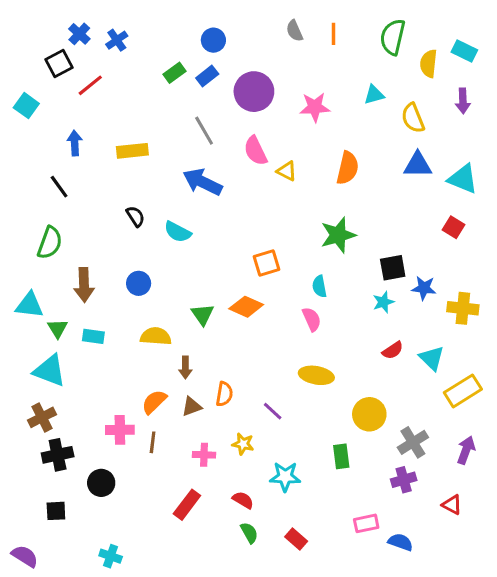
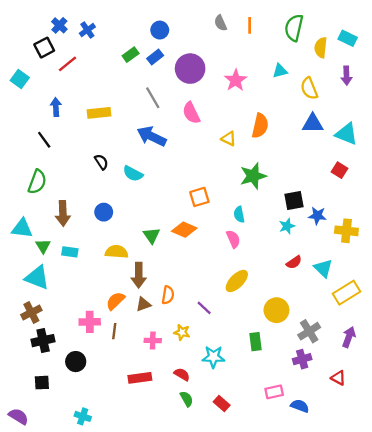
pink star: (315, 107) -> (236, 80), turned -30
yellow triangle: (287, 171) -> (229, 139), moved
brown arrow: (185, 368) -> (139, 275), size x1.5
yellow ellipse: (316, 375) -> (237, 281), turned -55
red rectangle: (187, 505) -> (140, 378), turned 45

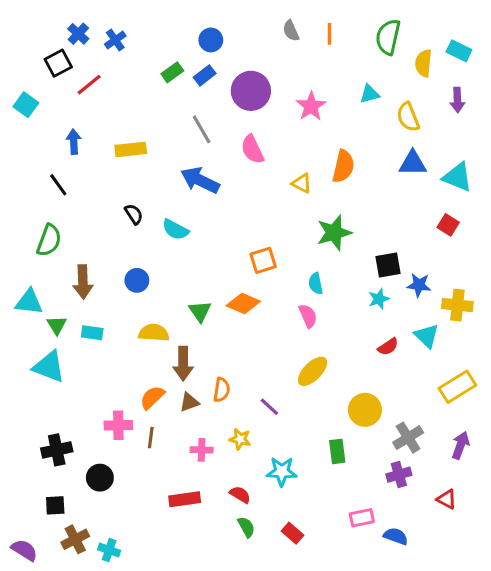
cyan triangle: (323, 268) -> (427, 336), moved
brown cross: (31, 313) -> (75, 539), moved

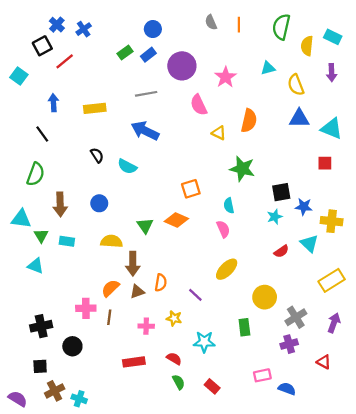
gray line: (202, 129) -> (146, 94), turned -70
pink semicircle: (252, 149) -> (199, 105), moved
red square: (448, 225) -> (325, 163), turned -32
green star: (334, 233) -> (242, 169), turned 30
cyan triangle: (49, 367) -> (36, 266), size x0.7

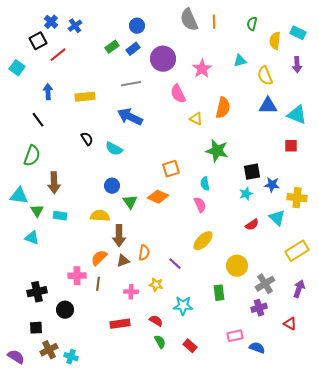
gray semicircle: (211, 22) -> (189, 20), size x1.6
green semicircle: (281, 27) -> (252, 24), size x0.6
blue circle: (99, 203) -> (112, 186), moved

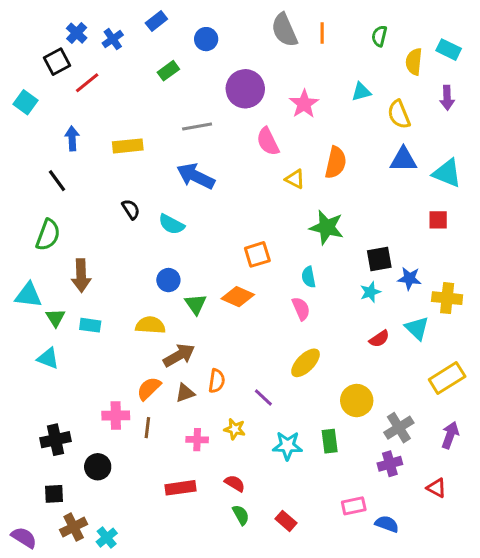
blue rectangle: (133, 49) -> (156, 21), moved
brown arrow: (119, 236) -> (179, 355), turned -120
cyan star: (183, 306) -> (287, 446), moved
cyan cross: (71, 357) -> (107, 538), turned 32

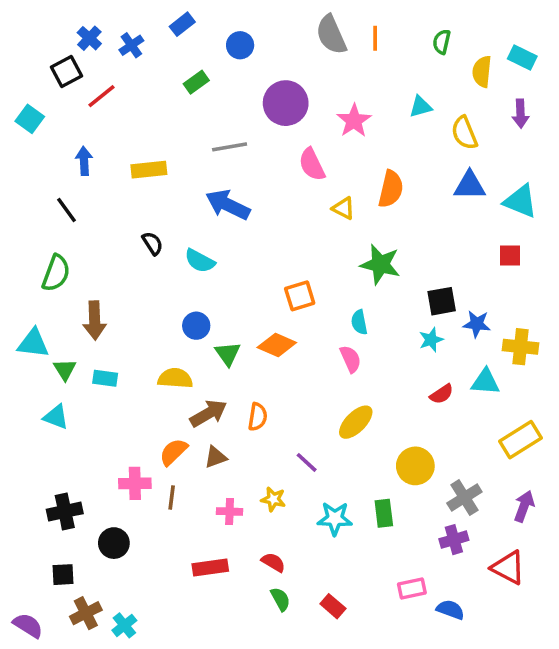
cyan triangle: (417, 328) -> (485, 382), turned -40
orange semicircle: (217, 381) -> (258, 417), moved
red triangle: (437, 488) -> (508, 568), size x1.5

